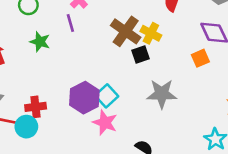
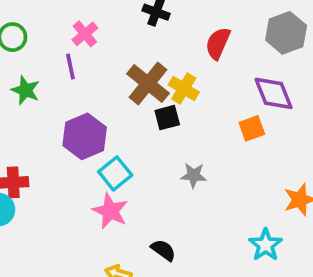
gray star: (162, 94) -> (194, 175), size x0.6
purple hexagon: (84, 98) -> (85, 136), moved

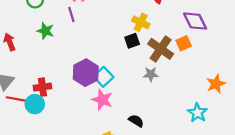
brown cross: (148, 84) -> (161, 49), moved
purple hexagon: (85, 136) -> (86, 73), moved

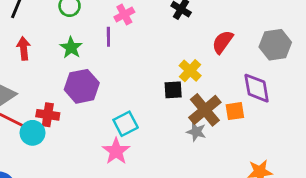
purple hexagon: (86, 73) -> (82, 86), moved
gray star: (151, 74) -> (196, 132), moved

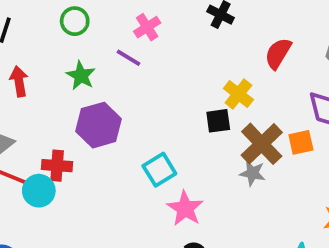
purple line: (108, 37) -> (129, 58), turned -54
pink star: (116, 151) -> (185, 208), moved

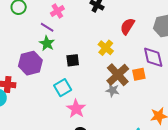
green star: (81, 76) -> (47, 43), moved
black square: (218, 121) -> (73, 60), moved

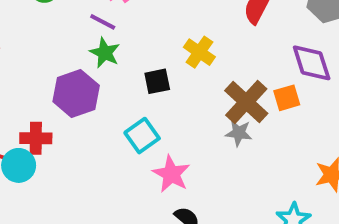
yellow cross: (106, 48) -> (199, 52), moved

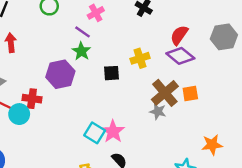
yellow cross: (199, 52) -> (140, 58), turned 30
purple diamond: (312, 63) -> (180, 56), moved, turned -40
cyan square: (142, 136) -> (95, 133), moved, turned -30

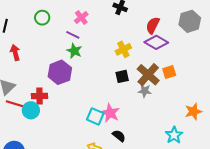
black square: (112, 73) -> (122, 76), moved

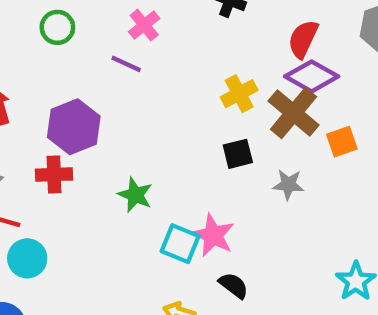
green star: (74, 51) -> (135, 195), moved
purple hexagon: (60, 72) -> (74, 127), moved
brown cross: (148, 75) -> (294, 113), moved
red cross: (39, 96) -> (54, 175), moved
cyan circle: (31, 110) -> (27, 258), moved

